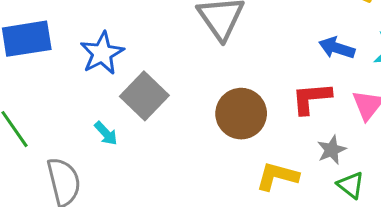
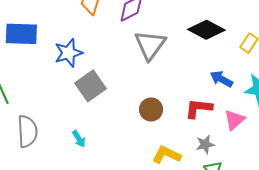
brown circle: (241, 114) -> (151, 110), size x0.7
cyan arrow: (106, 133) -> (79, 139), moved

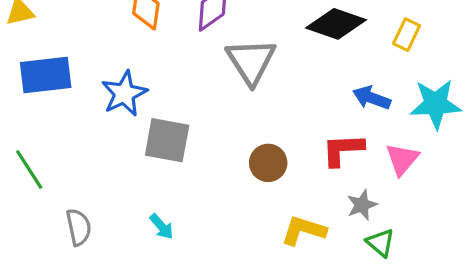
gray square: (91, 86) -> (167, 140), turned -36
gray semicircle: (27, 131) -> (79, 227), size x0.7

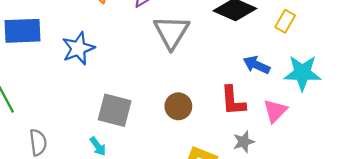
gray square: (167, 140) -> (115, 110), moved
red L-shape: (343, 150) -> (233, 101), turned -96

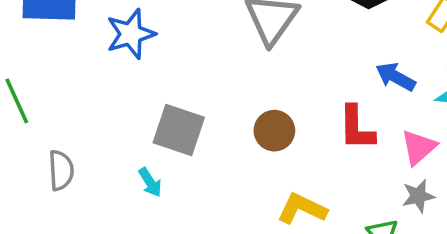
gray star: (244, 142) -> (418, 196), moved

